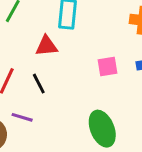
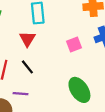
red triangle: (46, 46) -> (27, 39), turned -42

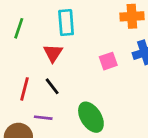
green ellipse: (79, 90) -> (91, 117), moved

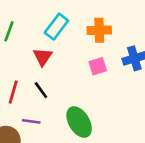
orange cross: (132, 16) -> (99, 30), moved
cyan rectangle: (66, 23) -> (56, 27), turned 40

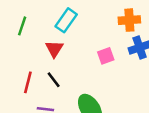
orange cross: (99, 30) -> (129, 20), moved

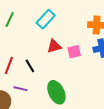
red triangle: (54, 49) -> (54, 46), moved, turned 35

